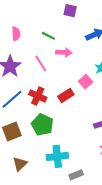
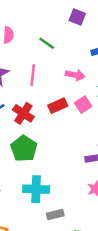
pink arrow: (64, 52) -> (75, 75), moved
pink line: (41, 64) -> (33, 75), turned 30
red rectangle: (66, 95) -> (58, 106), moved

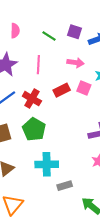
purple square: (77, 17) -> (74, 32), moved
pink square: (83, 105) -> (84, 88), turned -32

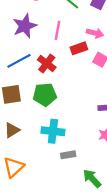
red rectangle: (62, 90) -> (79, 48), moved
green pentagon: (34, 129) -> (45, 95), turned 30

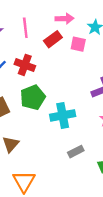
cyan cross: (53, 131) -> (63, 115), moved

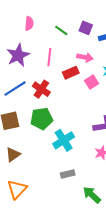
pink square: (78, 44) -> (92, 82), turned 32
cyan cross: (63, 115) -> (64, 140), turned -35

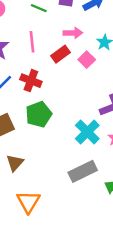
cyan cross: (64, 140) -> (87, 132), moved
gray rectangle: (68, 174) -> (83, 171), size x1.6

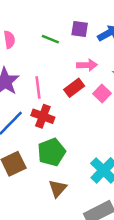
pink line: (32, 42) -> (38, 88), moved
brown triangle: (15, 163) -> (58, 188), moved

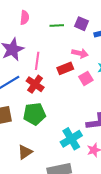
green line: (50, 39) -> (57, 26), turned -40
brown triangle: (58, 188) -> (25, 152), moved

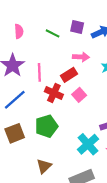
green line: (57, 26) -> (53, 33), turned 40
pink square: (86, 78) -> (79, 95), moved
red cross: (35, 84) -> (54, 93), moved

